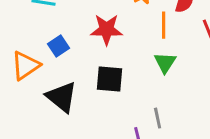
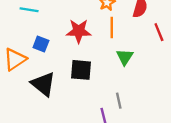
orange line: (164, 25) -> (112, 27), moved
blue square: (59, 46) -> (41, 44), turned -35

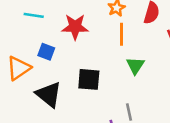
red star: (79, 31) -> (75, 27), moved

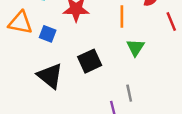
orange triangle: (19, 68) -> (20, 23), moved, turned 45
black square: (89, 79) -> (90, 61), turned -30

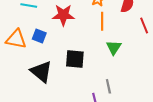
orange triangle: (20, 23) -> (16, 39), moved
black square: (90, 61) -> (75, 59), turned 30

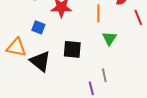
orange triangle: (16, 39) -> (16, 47), moved

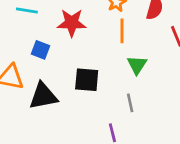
black triangle: (40, 61) -> (43, 96), turned -50
gray line: (104, 75) -> (130, 103), moved

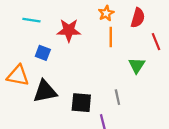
green triangle: (137, 65) -> (137, 65), moved
black square: (87, 80) -> (81, 103), moved

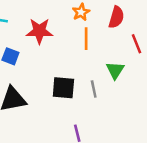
gray line: (117, 97) -> (94, 89), moved
black square: (81, 103) -> (63, 88), moved

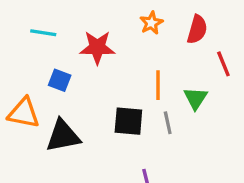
orange line: (86, 39) -> (158, 85), moved

